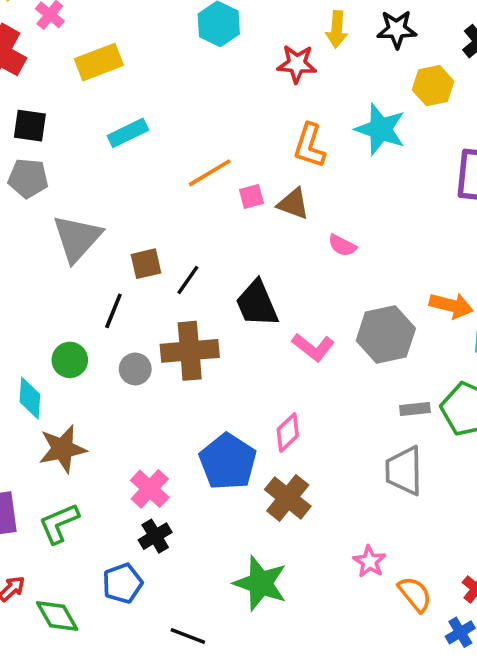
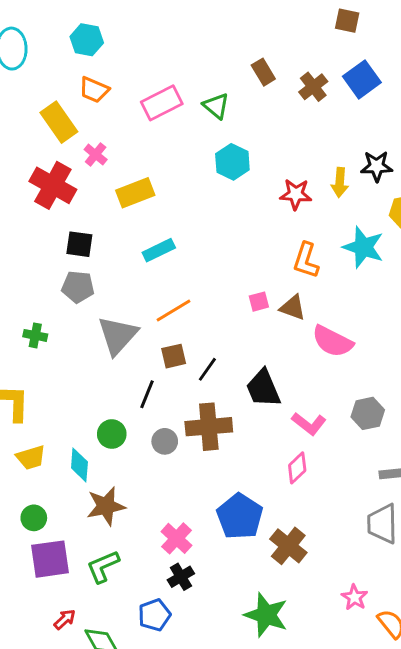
yellow arrow: (337, 29) -> (340, 182), moved
orange line: (210, 173) -> (174, 310), moved
pink semicircle: (342, 245) -> (332, 341), size x1.8
gray hexagon: (386, 334) -> (368, 413), size x0.7
pink diamond: (288, 433) -> (297, 468), moved

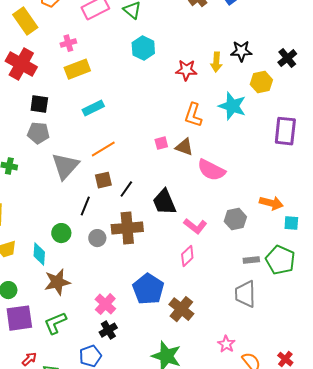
pink cross: (96, 154) -> (68, 43), moved, turned 35

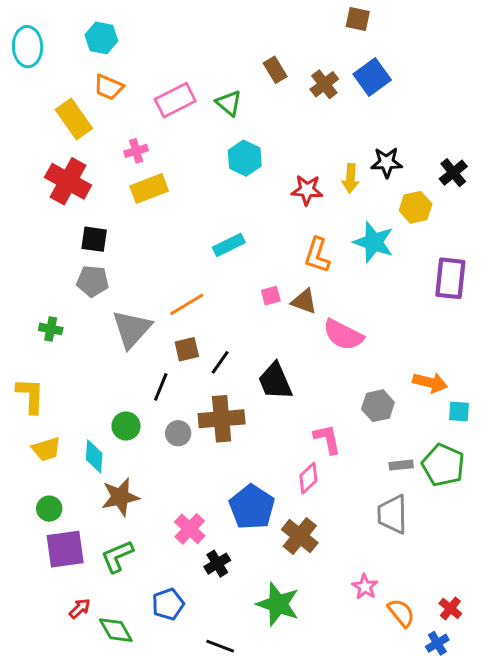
cyan rectangle: (93, 108) -> (229, 245), moved
pink L-shape: (195, 226) -> (327, 439), moved, turned -140
pink diamond: (187, 256) -> (308, 478), moved
black cross: (108, 330) -> (217, 564), moved

